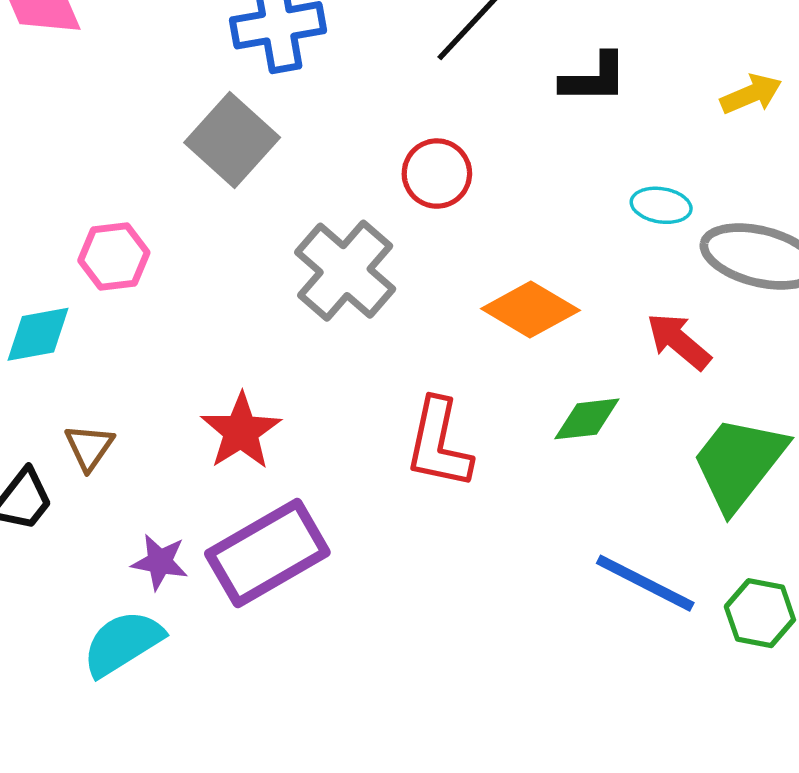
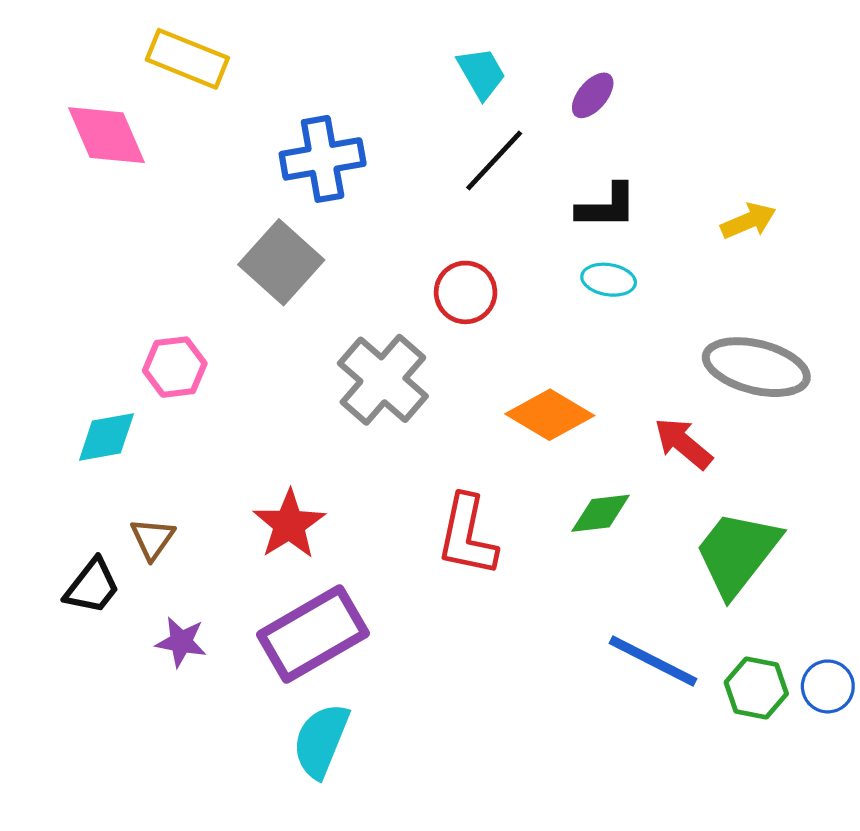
cyan ellipse: (661, 205) -> (609, 280), moved
purple star: (160, 562) -> (181, 642), moved
cyan semicircle: (123, 643) -> (321, 740), moved, turned -36

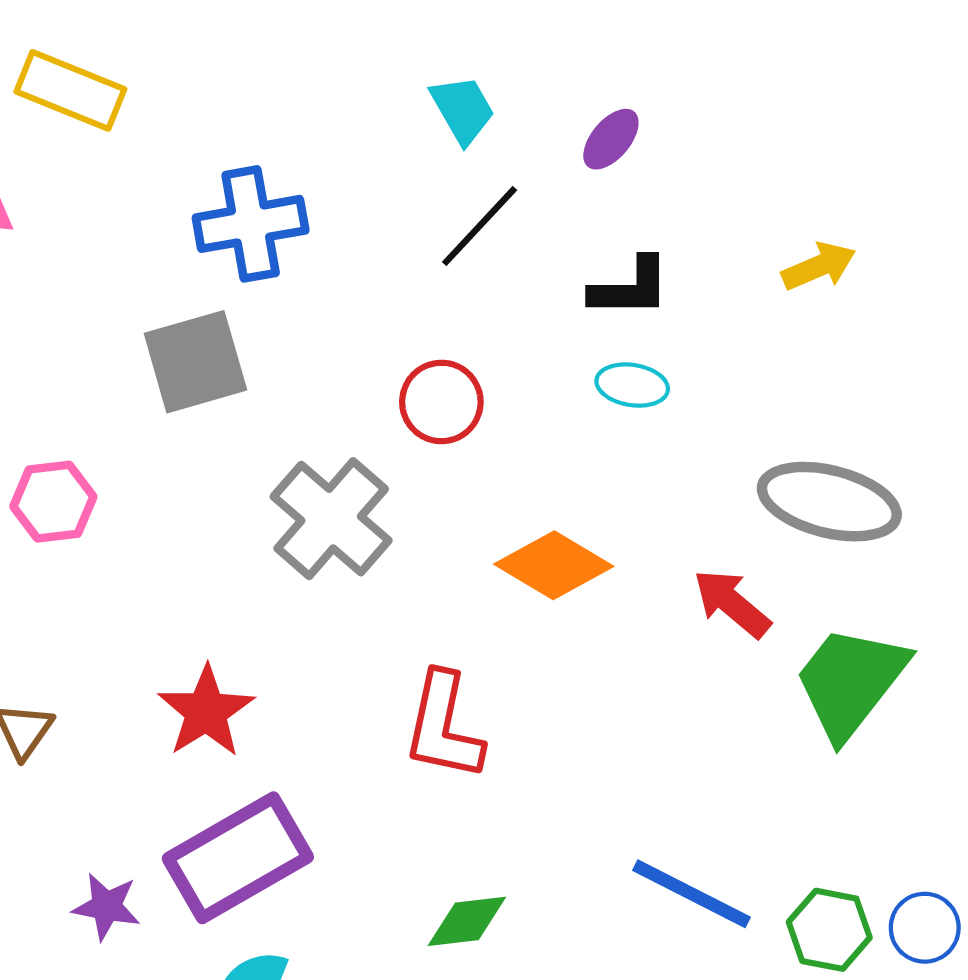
yellow arrow: (748, 221) -> (819, 266), moved
gray square: (281, 262) -> (195, 362), turned 32
green diamond: (601, 513) -> (467, 921), moved
green trapezoid: (737, 553) -> (850, 682), moved
purple star: (181, 642) -> (106, 906), moved

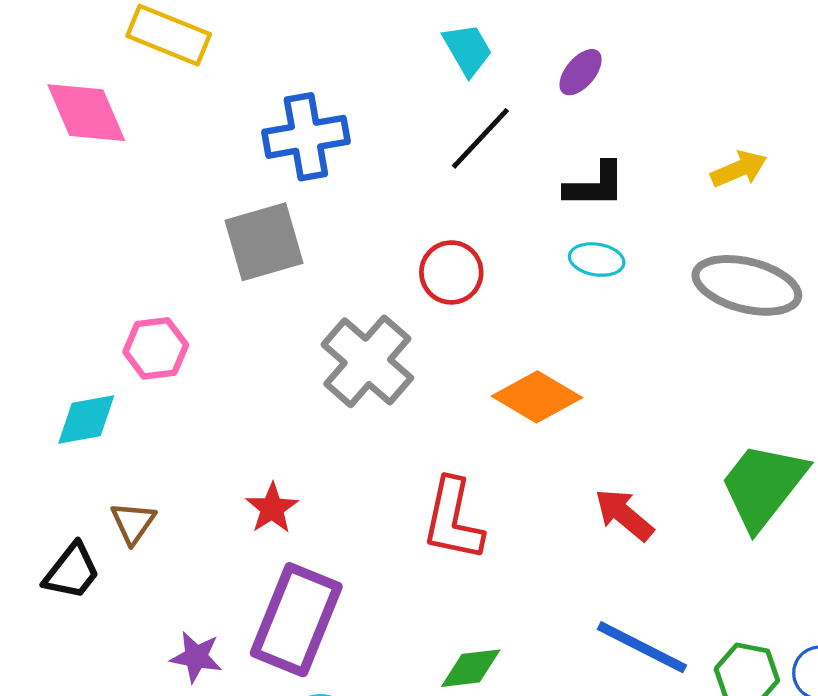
gray ellipse: (829, 502) -> (747, 285), moved
red arrow: (732, 603) -> (624, 515), moved
red star: (206, 711) -> (272, 508), size x0.7
purple rectangle: (238, 858) -> (296, 620), turned -38

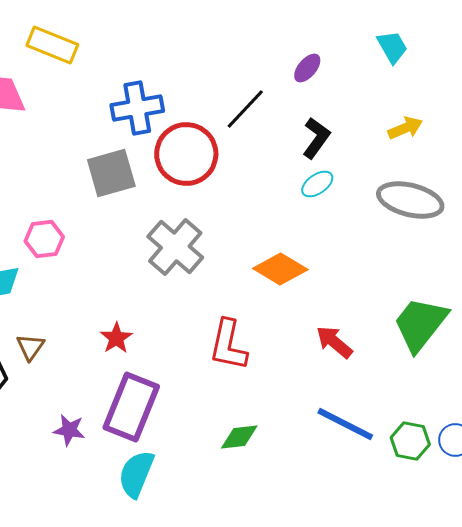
cyan trapezoid: (467, 50) -> (392, 47), moved
black L-shape: (595, 185) -> (316, 138), turned -54
cyan ellipse: (597, 260) -> (317, 184), turned -44
red circle: (451, 272) -> (186, 154), moved, size x1.6

